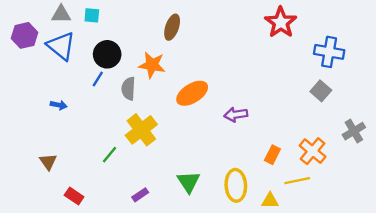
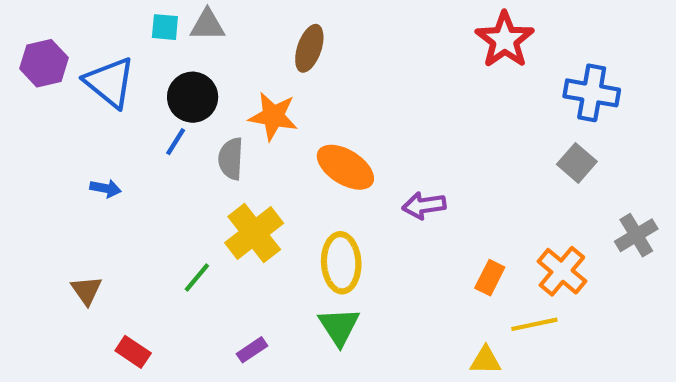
gray triangle: (61, 14) -> (207, 25), moved
orange ellipse: (192, 93) -> (345, 167), turned 64
yellow ellipse: (236, 185) -> (341, 263), moved

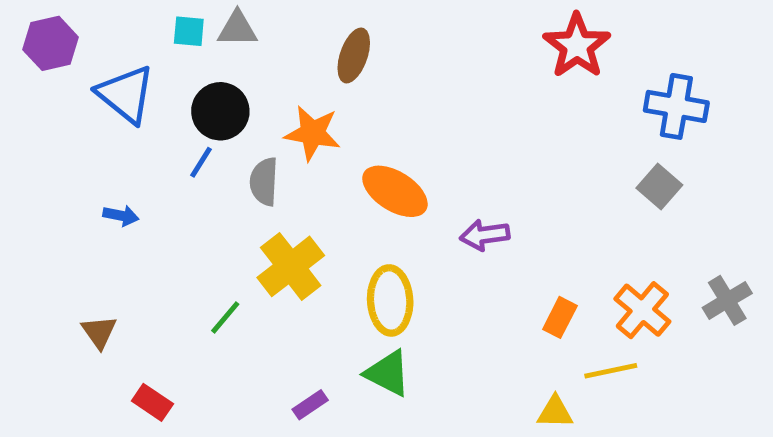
purple hexagon: (44, 63) -> (51, 43), moved
gray cross: (636, 235) -> (727, 300), moved
green triangle: (339, 326) -> (388, 373), turned -30
purple rectangle: (252, 350) -> (310, 405), moved

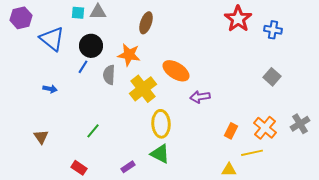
blue cross: (676, 106) -> (273, 30), moved, size x0.7
orange ellipse: (395, 191) -> (176, 71), moved
yellow cross: (291, 266) -> (143, 89), moved
red rectangle: (152, 402) -> (79, 168), moved

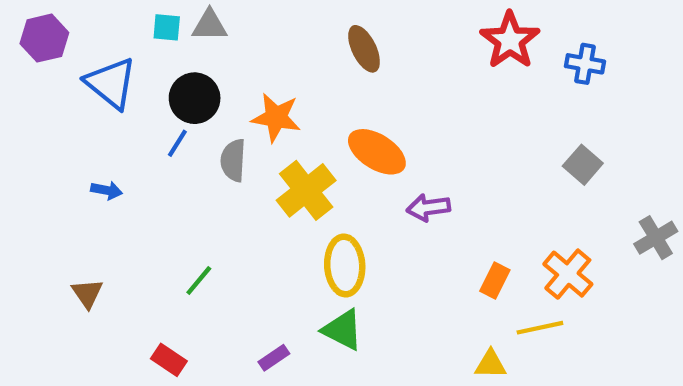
brown ellipse: (146, 23) -> (364, 49), moved, turned -45
gray cross: (300, 124) -> (656, 238), moved

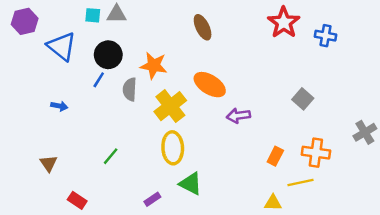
gray square: (583, 165) -> (303, 99), moved
yellow ellipse: (345, 265) -> (173, 148), moved
orange cross: (568, 274) -> (316, 153), turned -32
red rectangle: (169, 360) -> (77, 200), moved

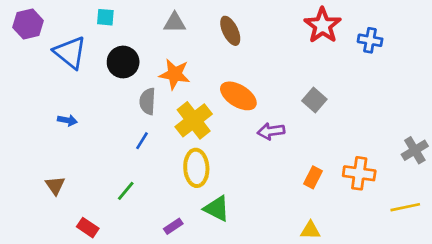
gray triangle: (117, 14) -> (175, 23), moved
blue line: (99, 80) -> (142, 141), moved
gray square: (303, 99) -> (314, 100), moved
green line: (111, 156) -> (126, 191), moved
yellow line: (300, 182) -> (405, 207), moved

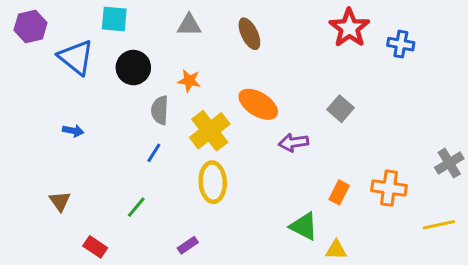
cyan square: (105, 17) -> (114, 19), size x1.4
orange star: (175, 74) -> (189, 81), size x0.7
green triangle: (217, 209) -> (304, 226), moved

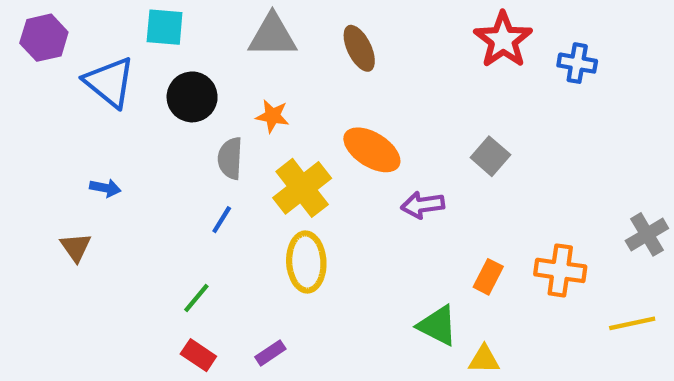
gray triangle: (189, 25) -> (272, 36), size x1.4
brown triangle: (60, 201) -> (76, 247), moved
red rectangle: (95, 247) -> (198, 355), moved

